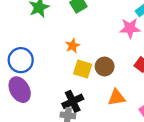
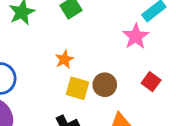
pink star: (130, 28) -> (136, 36), turned -30

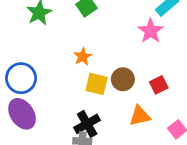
red square: (151, 82) -> (159, 85), moved, turned 30

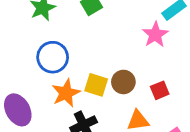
orange star: (83, 57) -> (66, 93), moved, size x1.5
blue circle: (21, 78) -> (53, 57), moved

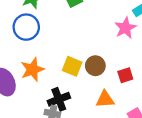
blue circle: (53, 57) -> (26, 27), moved
orange star: (66, 93) -> (33, 69), moved

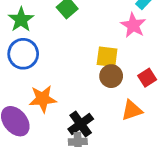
yellow square: (72, 66) -> (107, 57), moved
orange star: (33, 69) -> (43, 99), turned 30

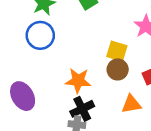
orange star: (43, 99) -> (78, 81), moved

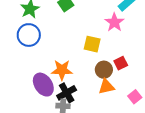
brown circle: (118, 69) -> (104, 70), moved
purple ellipse: (23, 96) -> (43, 85), moved

